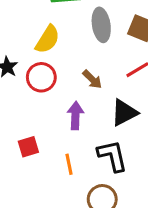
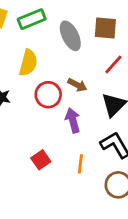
red circle: (41, 77) -> (48, 95), moved
orange line: (69, 164) -> (80, 164), turned 36

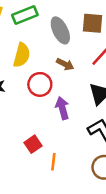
brown arrow: (77, 85) -> (65, 64), moved
orange line: (80, 164) -> (53, 162), moved

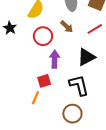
red square: (33, 144) -> (44, 81), moved

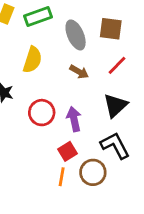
red circle: (43, 36) -> (42, 113), moved
brown circle: (72, 114) -> (93, 172), moved

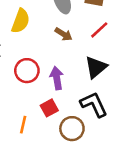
orange line: (62, 177) -> (23, 125), moved

